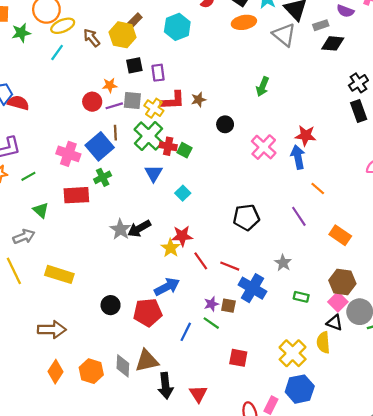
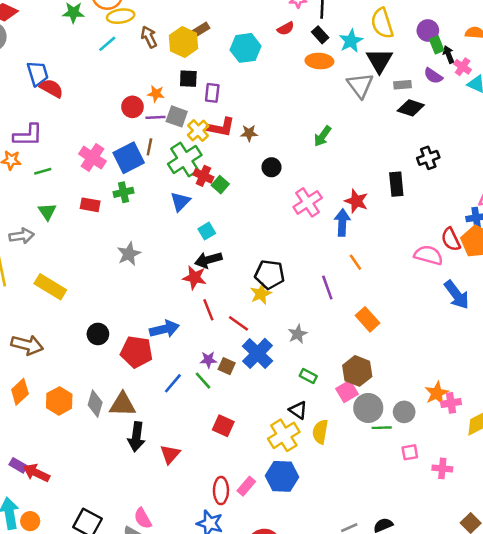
black rectangle: (359, 111) -> (396, 184), moved
red rectangle: (76, 195) -> (90, 205), size x0.7
black arrow: (139, 228) -> (208, 260), moved
yellow star: (171, 248) -> (261, 294), moved
black triangle: (335, 323) -> (298, 410), moved

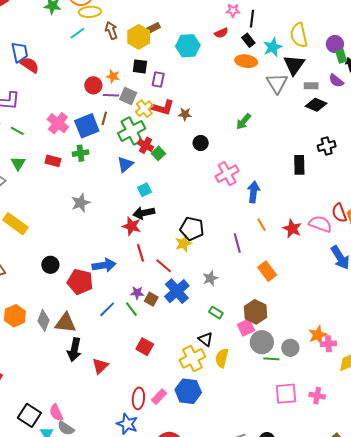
green line: (43, 171) -> (17, 131), turned 40
red star: (356, 201) -> (292, 229), moved
pink square: (410, 452) -> (286, 394), moved, size x1.6
pink semicircle: (143, 518) -> (56, 413), moved

